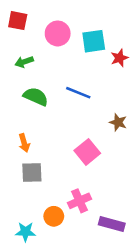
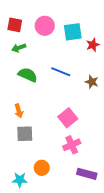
red square: (18, 21) -> (15, 25), moved
brown star: (118, 122) -> (92, 82), moved
pink cross: (80, 201) -> (72, 145), moved

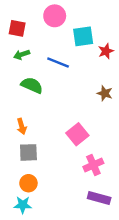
pink circle: (45, 26) -> (55, 16), moved
blue line: (61, 72) -> (58, 63), moved
pink cross: (72, 145) -> (93, 165), moved
orange circle: (42, 168) -> (28, 183), moved

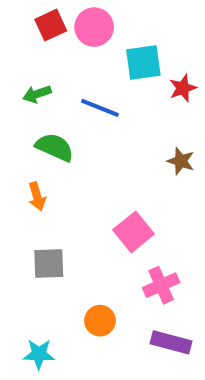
red square: (17, 28) -> (51, 25), moved, turned -36
orange arrow: (22, 126) -> (37, 197), moved
orange circle: (28, 183) -> (100, 321), moved

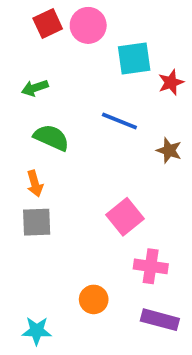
blue line: (100, 108) -> (119, 121), moved
gray square: (49, 263) -> (37, 222), moved
pink cross: (161, 285) -> (151, 266), turned 32

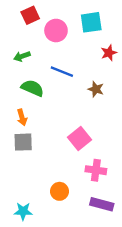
pink circle: (88, 25) -> (56, 31), moved
cyan square: (134, 58) -> (91, 22), moved
blue line: (119, 121) -> (62, 72), moved
brown star: (169, 150) -> (96, 89), moved

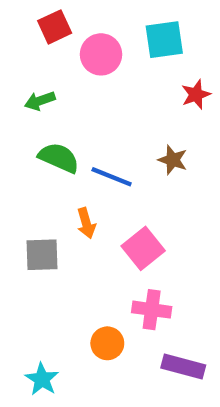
blue line: (62, 72) -> (112, 177), moved
orange arrow: (22, 117) -> (86, 223), moved
pink cross: (96, 170) -> (152, 310), moved
cyan star: (23, 211) -> (42, 379), turned 30

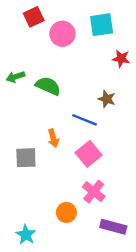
red star: (196, 94) -> (121, 59), turned 30
green arrow: (40, 101) -> (15, 77), moved
green semicircle: (59, 158) -> (48, 86), moved
blue line: (112, 177) -> (85, 120), moved
pink cross: (152, 310) -> (94, 192), turned 30

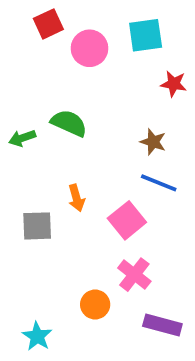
green arrow: (15, 77) -> (22, 138), moved
blue line: (85, 120) -> (159, 183), moved

